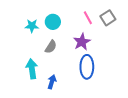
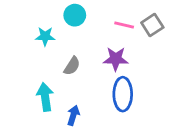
pink line: (88, 18) -> (124, 25), turned -48
cyan circle: (53, 22) -> (75, 15), moved
purple star: (82, 42) -> (116, 59), turned 30

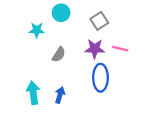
pink line: (124, 25) -> (120, 49), moved
gray square: (152, 25) -> (99, 21), moved
cyan arrow: (45, 97) -> (33, 93), moved

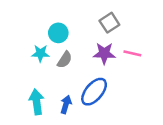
cyan circle: (61, 13) -> (58, 33), moved
cyan star: (37, 30) -> (40, 53), moved
blue ellipse: (100, 78) -> (94, 92), moved, turned 40

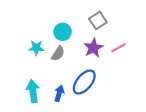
cyan circle: (58, 33) -> (63, 32), moved
purple star: (104, 53) -> (93, 48), turned -30
pink line: (132, 53) -> (118, 48), turned -42

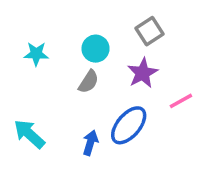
cyan star: (36, 48) -> (36, 54), moved
pink line: (118, 48) -> (181, 101), moved
cyan arrow: (33, 91) -> (29, 134), moved, turned -40

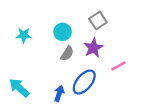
gray semicircle: (89, 82) -> (67, 54), moved

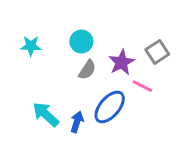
gray square: (98, 20) -> (157, 52), moved
pink line: (118, 66) -> (142, 86), moved, turned 56
cyan arrow: (19, 88) -> (46, 114), moved

